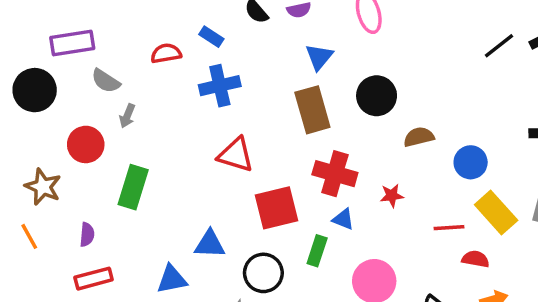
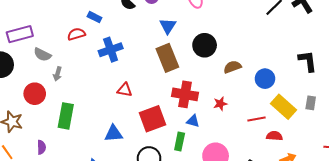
blue rectangle: (211, 37) -> (94, 17), moved
red triangle: (236, 155) -> (125, 90), size x0.7
blue triangle: (210, 244) -> (114, 134), moved

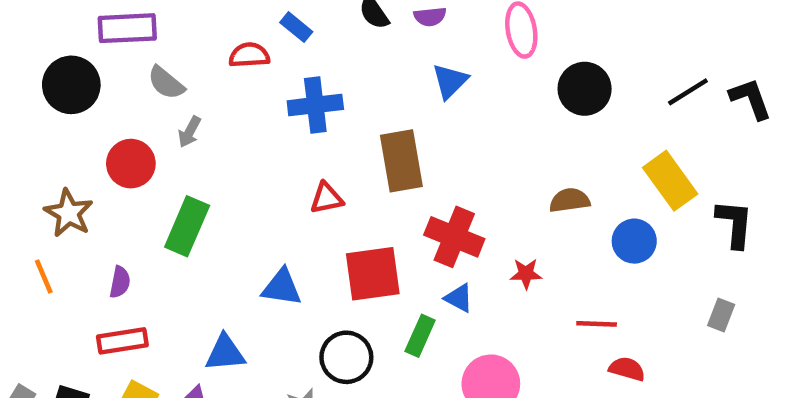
black circle: (205, 45) -> (585, 89), moved
brown rectangle: (167, 58) -> (401, 161), moved
red triangle: (125, 90) -> (327, 198), turned -35
yellow rectangle: (283, 107) -> (670, 181), moved

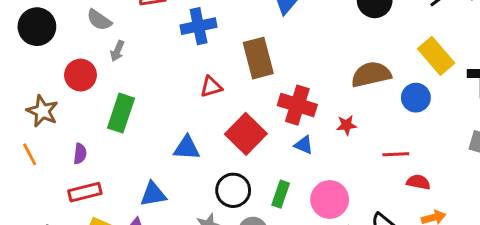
brown semicircle: (570, 200) -> (371, 74), size x1.5
red square: (373, 274) -> (246, 134), turned -33
green rectangle: (420, 336) -> (281, 194), moved

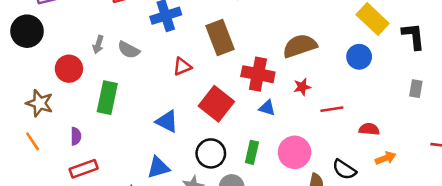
gray semicircle: (99, 20) -> (129, 50), moved
brown semicircle: (371, 74) -> (300, 46), moved
blue triangle: (187, 148) -> (167, 121), turned 30
red line: (396, 154) -> (332, 109), moved
blue triangle: (153, 194) -> (158, 168), moved

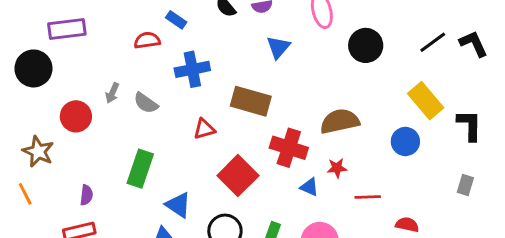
brown rectangle: (220, 37) -> (251, 101), turned -60
green rectangle: (107, 98) -> (140, 169), moved
blue triangle: (267, 108) -> (309, 187), moved
blue triangle: (167, 121) -> (178, 205), moved
purple semicircle: (76, 136) -> (86, 195), moved

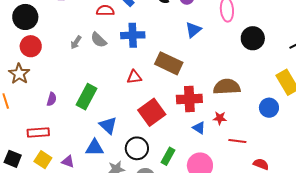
gray semicircle: (146, 103) -> (99, 40), moved
red circle: (76, 116) -> (31, 46), moved
red cross: (289, 148) -> (189, 99), turned -30
purple semicircle: (86, 195) -> (52, 99), moved

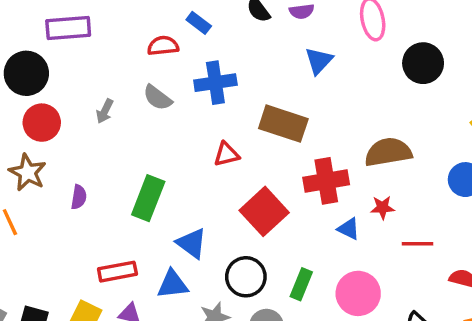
gray arrow: (76, 42) -> (105, 111), moved
purple semicircle: (52, 99) -> (79, 197), moved
red rectangle: (38, 132) -> (117, 272), moved

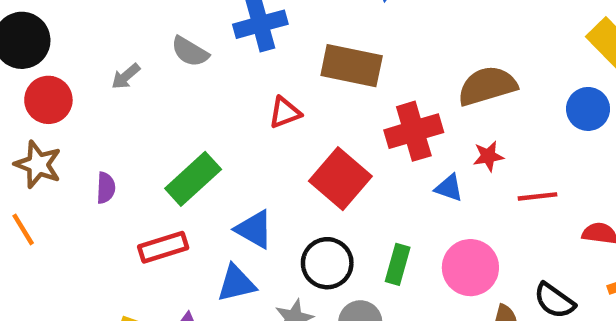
gray arrow: (105, 111) -> (126, 76), turned 30
green rectangle: (148, 198) -> (193, 179), turned 33
red rectangle: (117, 272) -> (163, 247), moved

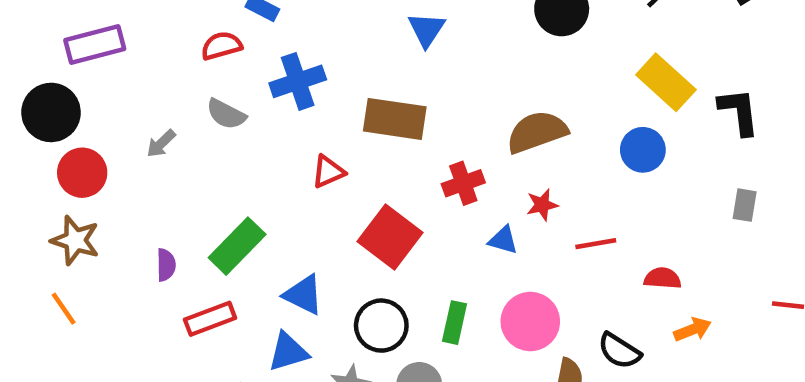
red cross: (414, 131) -> (463, 183), size x0.7
purple semicircle: (106, 188) -> (166, 265), moved

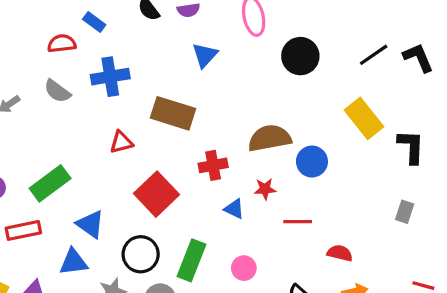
blue circle: (643, 150) -> (312, 162), moved
pink circle: (530, 322) -> (244, 268), size x0.6
green rectangle: (455, 323) -> (191, 260), size x1.4

